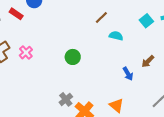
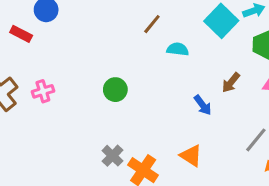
cyan square: (146, 21) -> (221, 21), size x1.5
pink cross: (26, 53) -> (43, 91), turned 32

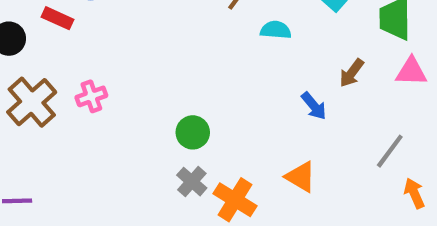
green circle: (115, 90) -> (193, 132), moved

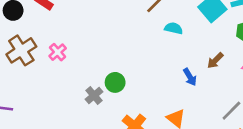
pink cross: (91, 96) -> (58, 52), turned -30
gray cross: (192, 182) -> (94, 96), moved

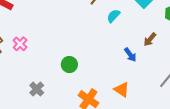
cyan semicircle: (174, 28) -> (113, 16), turned -56
gray cross: (94, 96) -> (37, 89), moved

